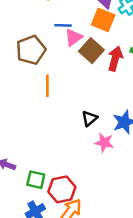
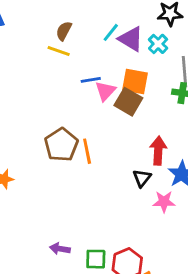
orange square: (103, 20) -> (135, 82), moved
brown pentagon: (31, 50) -> (61, 145), moved
red arrow: (115, 59) -> (158, 151), moved

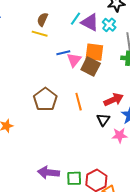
orange line: (87, 151) -> (79, 102), moved
red arrow: (158, 151) -> (114, 100), turned 66
purple arrow: (60, 249) -> (49, 172), size x1.5

